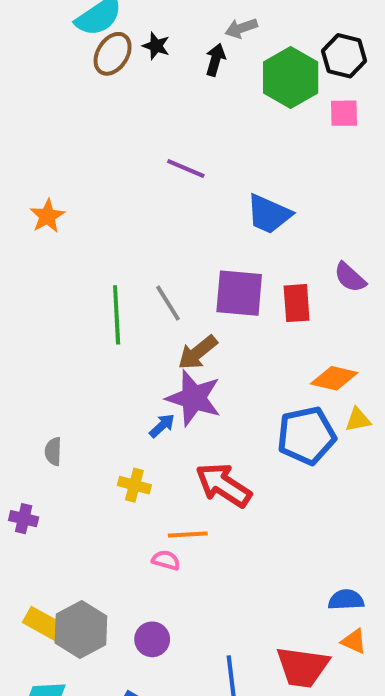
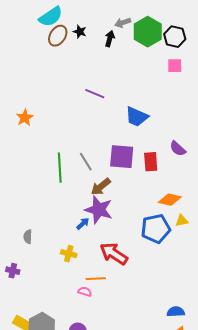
green hexagon: (291, 78) -> (148, 32), moved

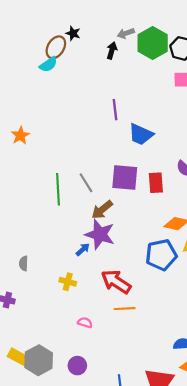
cyan semicircle: (51, 17) -> (48, 65), moved, size x0.7
black star: (80, 32) -> (73, 33), moved
purple line: (95, 94) -> (115, 110), moved, turned 60
orange line: (96, 279) -> (125, 309), moved

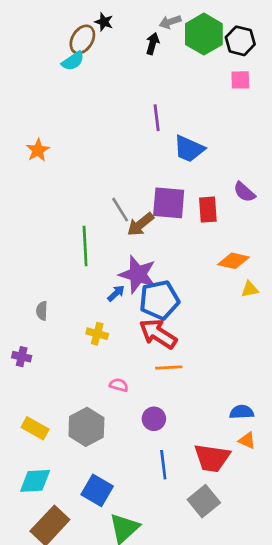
green line: (58, 189) -> (85, 246), moved
brown arrow: (102, 210) -> (140, 224), moved
blue pentagon: (161, 255) -> (159, 300), moved
gray hexagon: (39, 360) -> (86, 427), moved
purple circle: (77, 366) -> (154, 419), moved

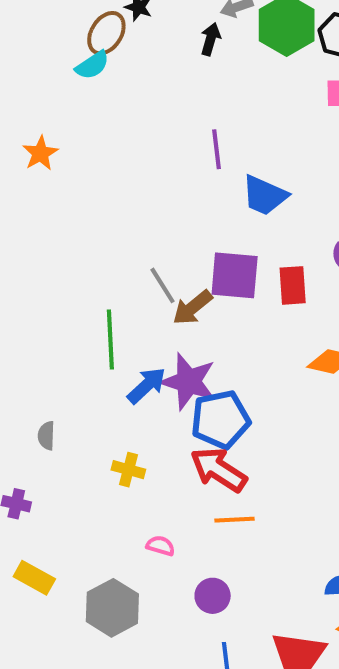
orange star: (38, 150) -> (40, 153), moved
blue arrow: (116, 293) -> (146, 386), moved, size x1.5
yellow rectangle: (35, 428) -> (34, 578), moved

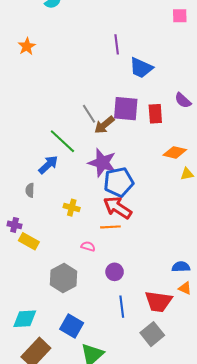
green line: (110, 339) -> (62, 141), turned -44
blue arrow: (146, 386) -> (48, 165), moved
orange line: (235, 520) -> (110, 227), moved
yellow rectangle: (34, 578) -> (29, 241), moved

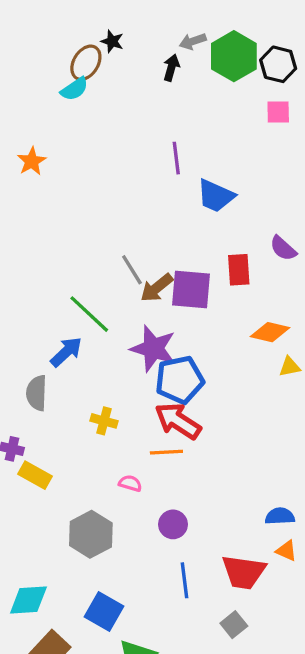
purple square: (126, 109) -> (191, 289), moved
gray semicircle: (30, 190) -> (37, 393), size x1.5
gray square: (152, 334) -> (234, 625), size x0.7

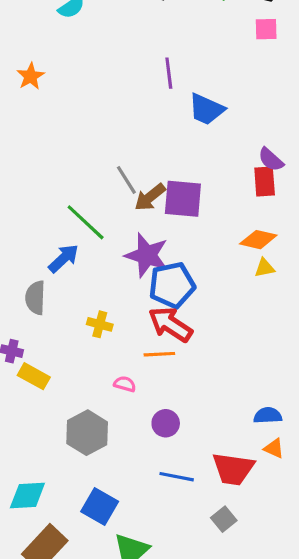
red rectangle: (239, 270) -> (265, 181), moved
yellow triangle: (290, 367) -> (265, 268), moved
blue line: (185, 580) -> (177, 477), turned -72

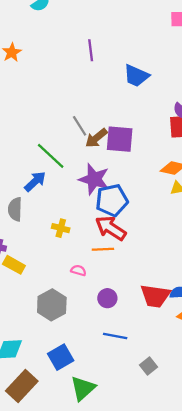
purple line: (169, 73) -> (91, 50), moved
red trapezoid: (233, 469) -> (155, 296), moved
blue square: (100, 507) -> (61, 357), turned 30

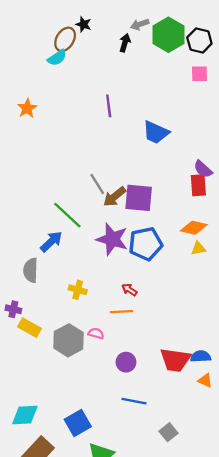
blue pentagon: (112, 200) -> (145, 244), moved
red arrow: (111, 228) -> (129, 290), size x0.5
gray hexagon: (52, 305) -> (69, 340), moved

